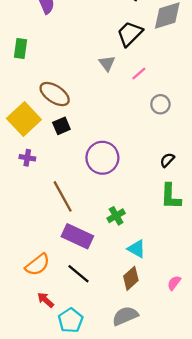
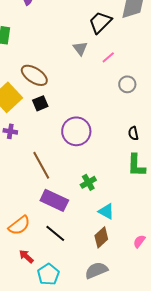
black semicircle: (167, 160) -> (133, 133), turned -56

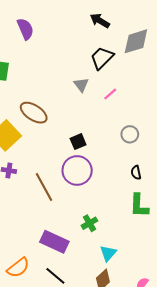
gray circle: (127, 84) -> (130, 134), moved
black square: (40, 103) -> (78, 142), moved
brown line: (41, 165) -> (44, 187), moved
cyan triangle: (106, 211) -> (108, 253), turned 42

